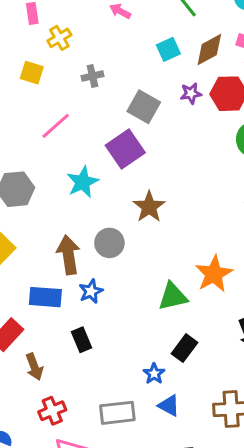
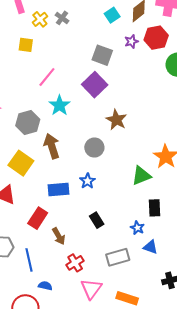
gray cross: (92, 76) -> (62, 18), moved, turned -32
cyan star: (83, 182) -> (59, 105), moved
brown arrow: (68, 255) -> (52, 146), moved
black rectangle: (81, 340) -> (97, 220), moved
black rectangle: (185, 348) -> (154, 208), turned -30

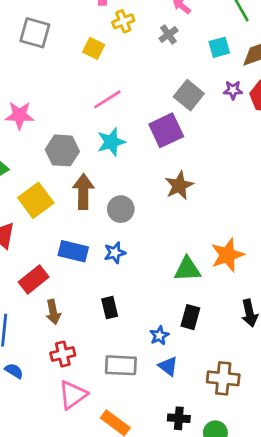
gray cross: (62, 18) -> (168, 35), moved
gray circle: (94, 148) -> (121, 209), moved

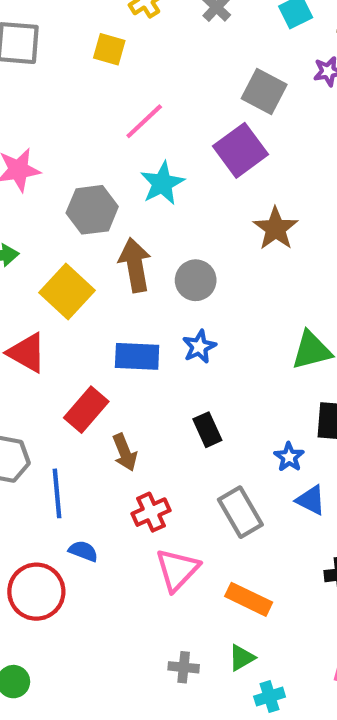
gray rectangle: (121, 365) -> (240, 512), turned 68

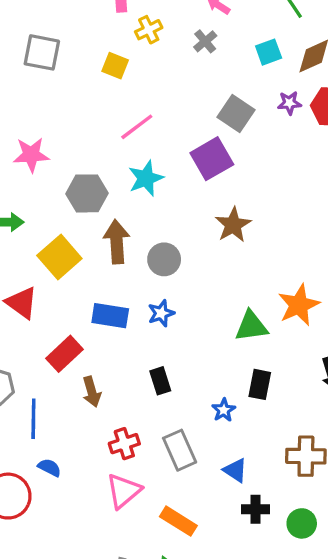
blue triangle: (311, 500) -> (235, 470), moved
red cross: (151, 512) -> (124, 444), moved

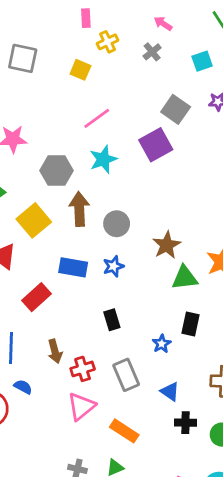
brown star: (233, 225) -> (167, 245), moved
brown arrow: (92, 392) -> (55, 351), moved

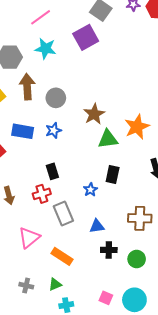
cyan star: (103, 159) -> (46, 49), turned 30
red cross: (83, 369) -> (42, 194), moved
blue triangle: (170, 392) -> (97, 226), turned -42

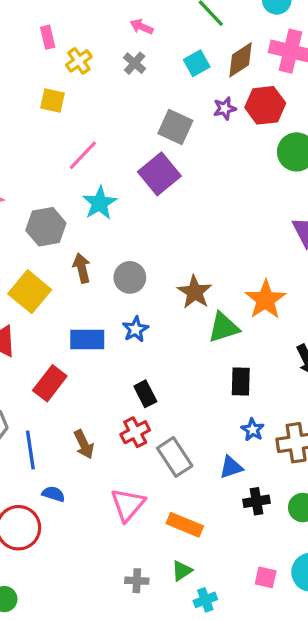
cyan star: (46, 49) -> (100, 203), turned -30
brown arrow: (27, 87) -> (82, 268), size x0.7
blue star: (90, 190) -> (253, 430), moved

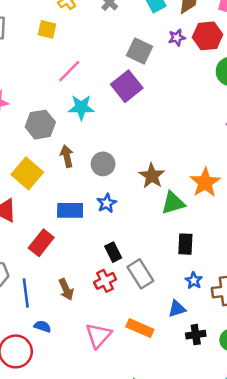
cyan star: (100, 203) -> (81, 107), turned 30
gray rectangle: (175, 457) -> (140, 274), moved
orange rectangle: (185, 525) -> (140, 328), moved

